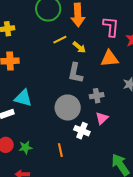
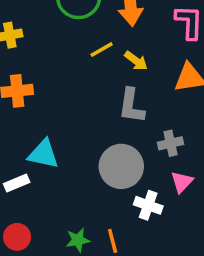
green star: (25, 147) -> (78, 240), moved

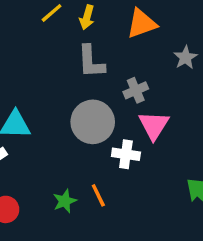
yellow arrow: (136, 61) -> (87, 17), turned 80
pink triangle: (182, 182) -> (154, 125), size x1.4

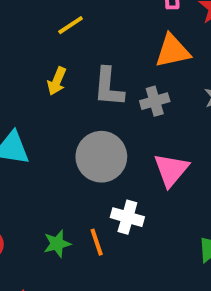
yellow arrow: (87, 17) -> (57, 81), moved
gray cross: (136, 90) -> (155, 101), moved
white cross: (126, 154) -> (127, 217), moved

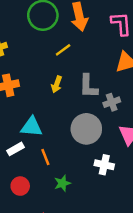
gray cross: (155, 101) -> (112, 102), moved
orange line: (97, 242) -> (45, 157), moved

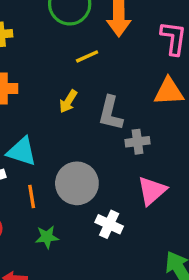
gray circle: (86, 129) -> (77, 183), moved

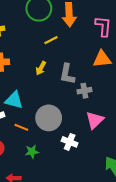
orange line: (32, 196) -> (21, 127), turned -56

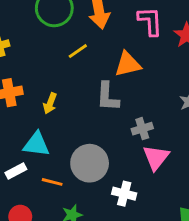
orange triangle: (102, 59) -> (128, 64), moved
yellow arrow: (41, 68) -> (50, 103), moved
gray cross: (84, 91) -> (142, 129), moved

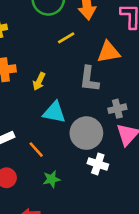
cyan triangle: (36, 144) -> (54, 112), moved
gray circle: (90, 163) -> (86, 133), moved
orange line: (52, 182) -> (36, 150), turned 30

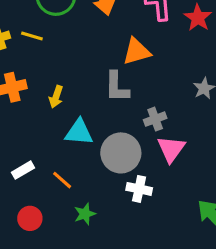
yellow line: (66, 38) -> (32, 36), moved, turned 54

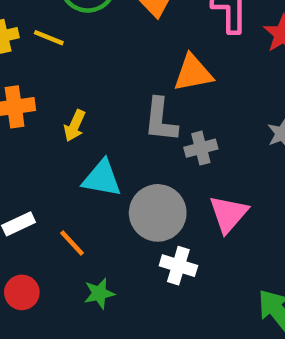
gray cross: (155, 119) -> (201, 148), moved

